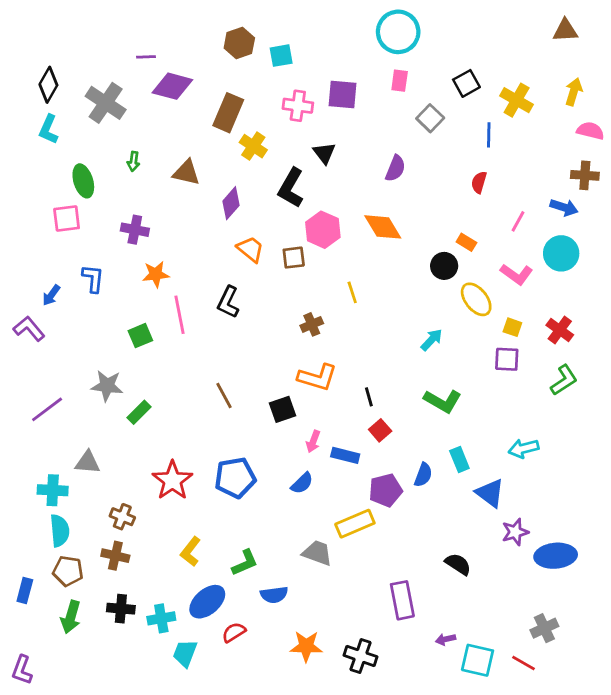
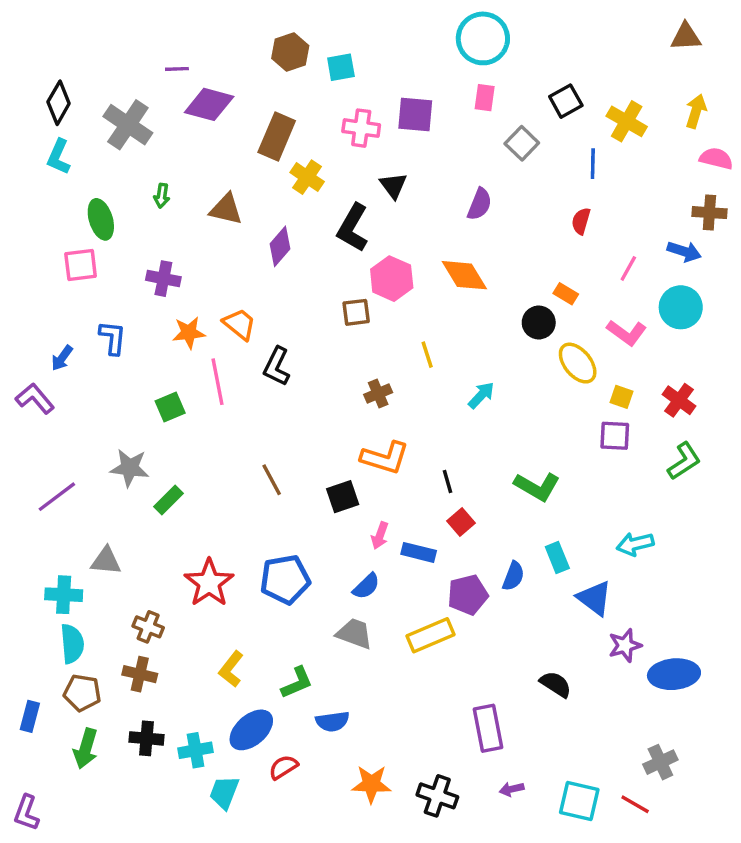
orange trapezoid: (250, 249) -> (239, 324), moved
cyan arrow: (432, 340) -> (481, 395), moved
gray trapezoid: (317, 553) -> (354, 634), moved
purple arrow: (446, 639) -> (512, 789), moved

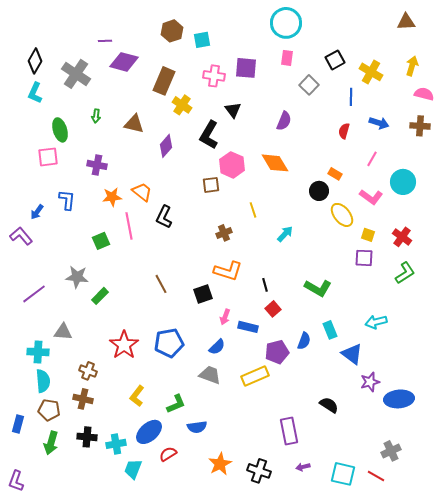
blue arrow: (684, 251) -> (379, 123), moved
orange star: (371, 784) -> (220, 464), turned -30

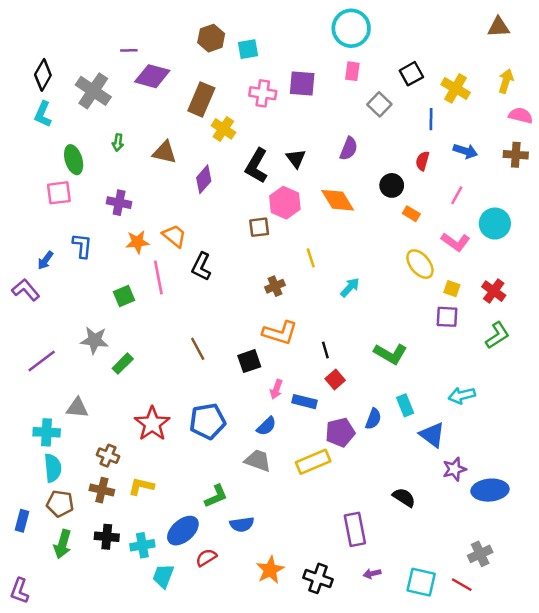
black triangle: (233, 110) -> (296, 158), moved
black circle: (319, 191) -> (392, 185), moved
yellow L-shape: (137, 396) -> (141, 486), moved, turned 65

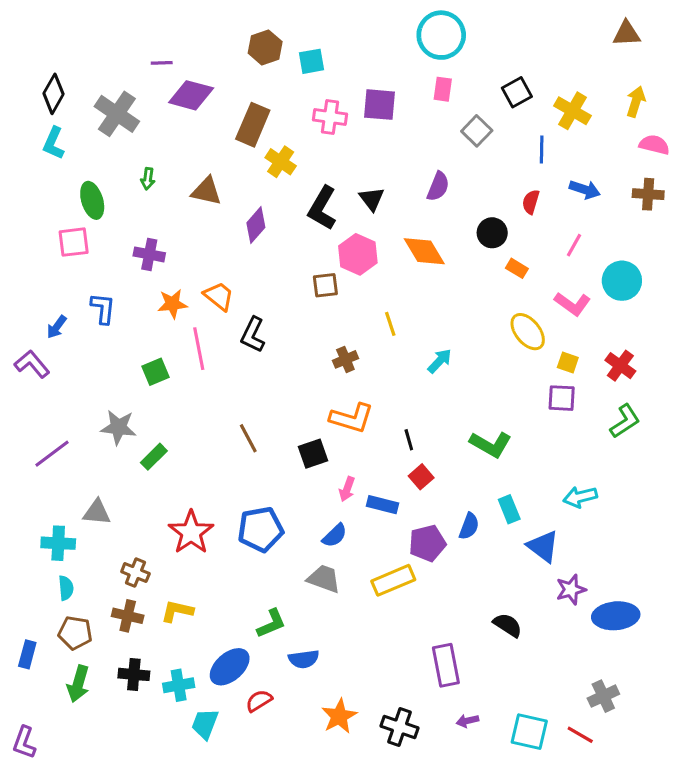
cyan semicircle: (53, 468) -> (66, 588), size x0.7

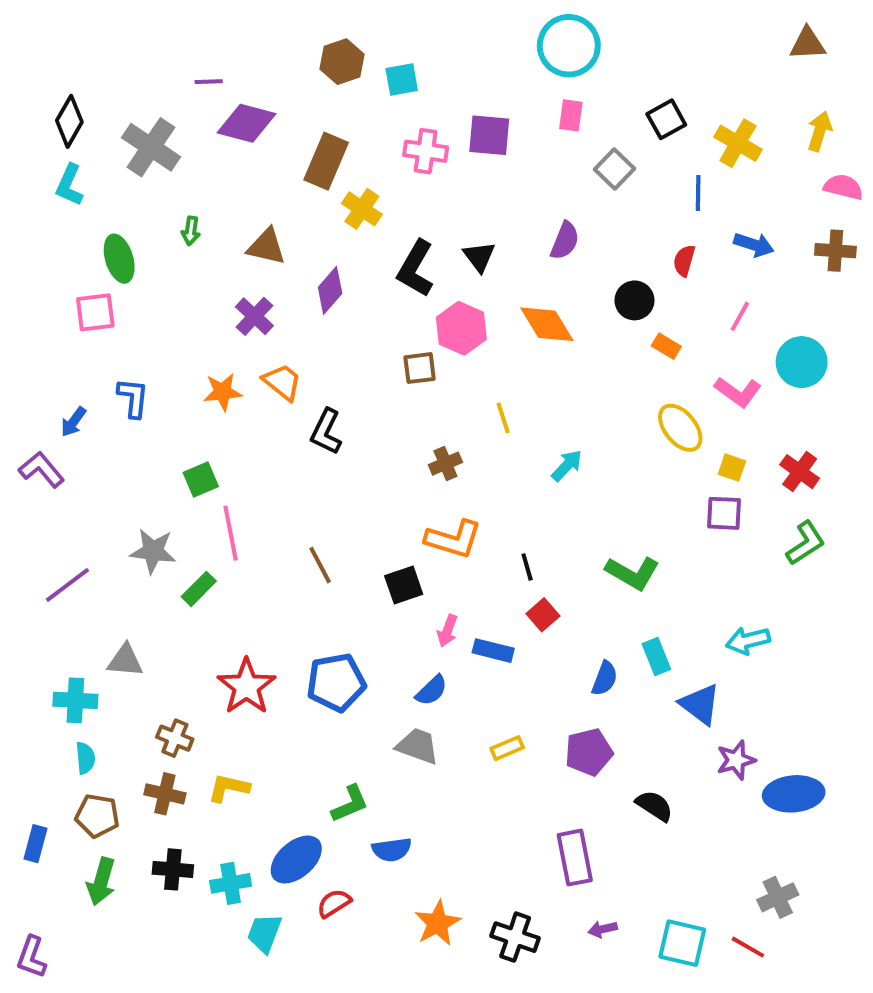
purple cross: (149, 254) -> (254, 316), moved, turned 32
pink line: (199, 349) -> (231, 533), moved
purple pentagon: (427, 543) -> (589, 752), moved
yellow rectangle: (393, 580) -> (507, 748), size x0.6

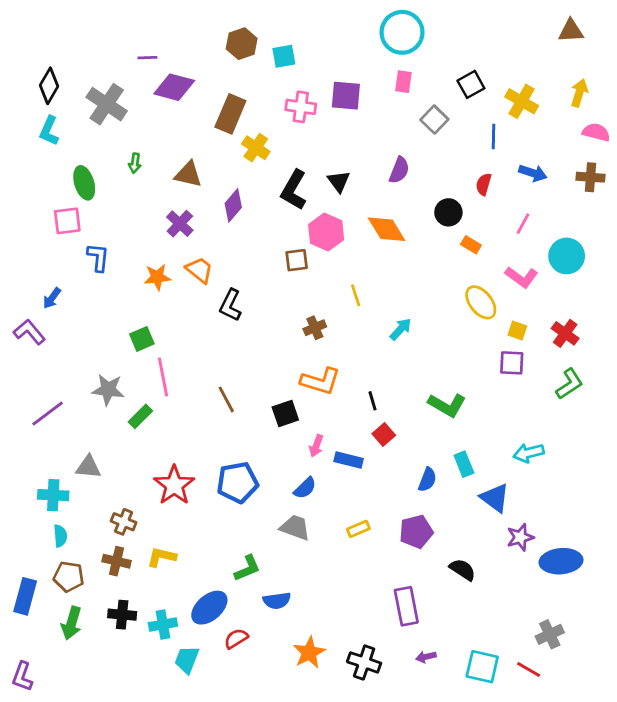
blue L-shape: (133, 398) -> (98, 257), moved
blue rectangle: (36, 844) -> (25, 596), size x1.4

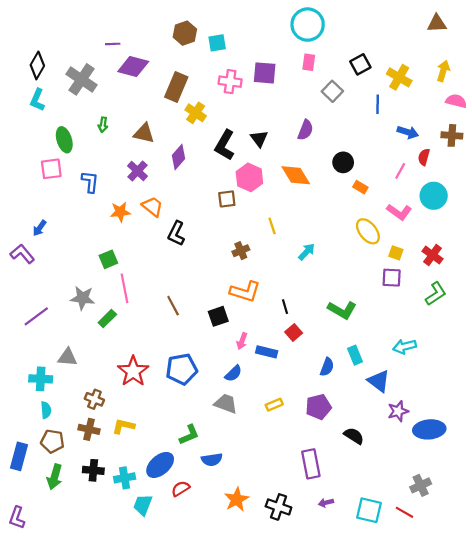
red semicircle: (484, 184) -> (424, 157), moved
blue L-shape: (98, 257) -> (90, 182), moved

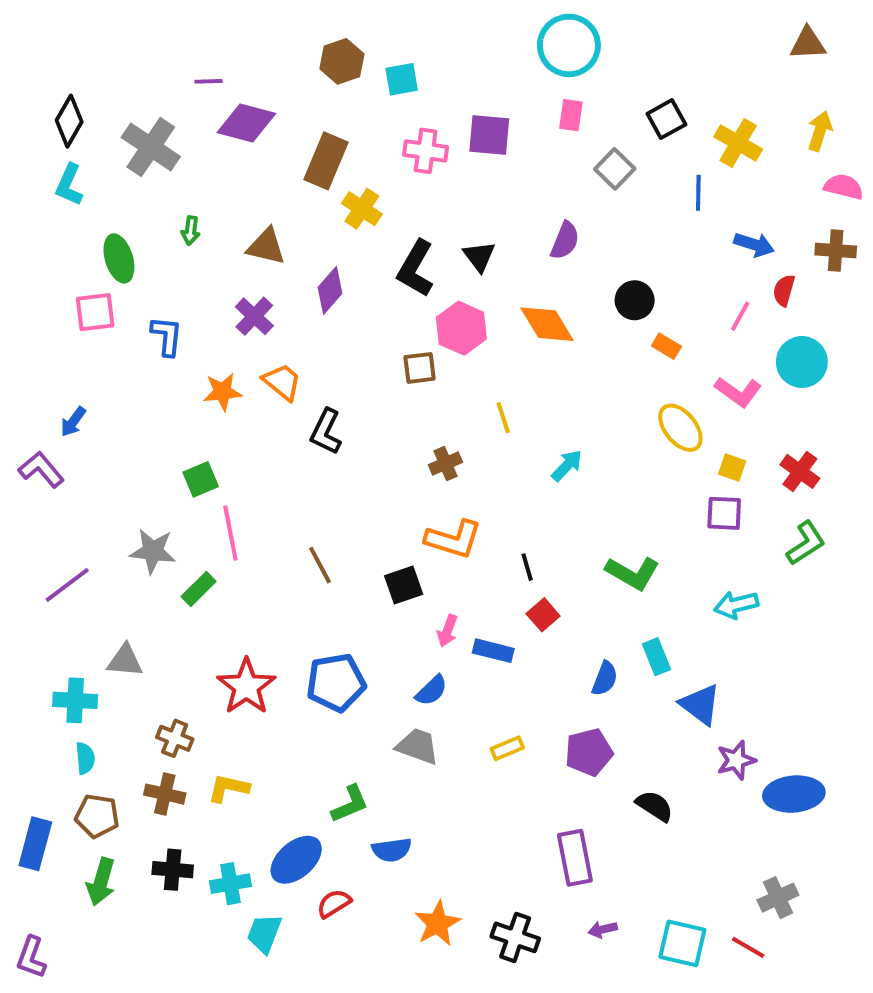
cyan arrow: (405, 347) -> (736, 605), moved

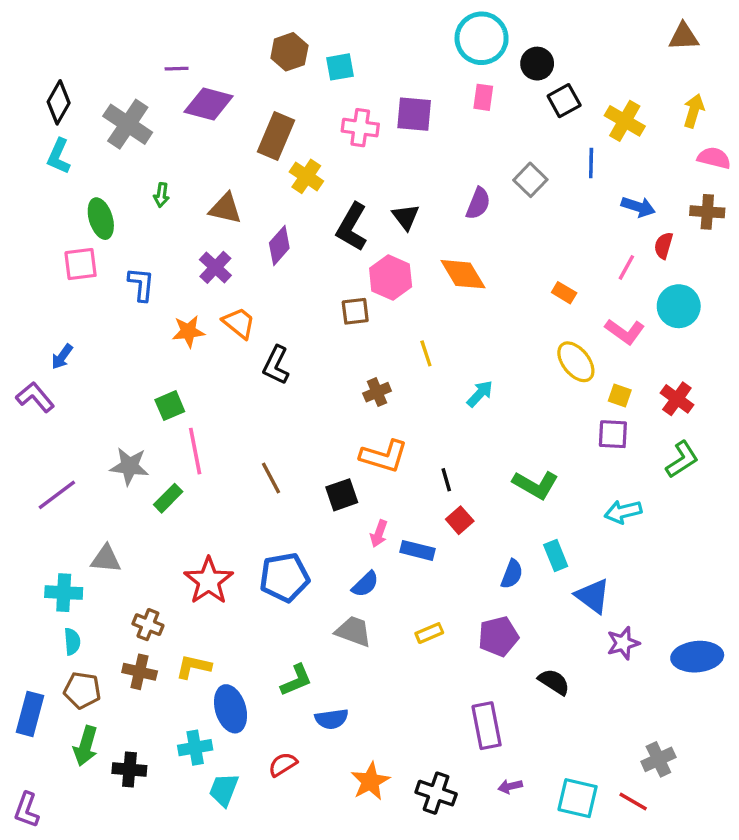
gray square: (615, 169) -> (530, 180), moved
black circle: (635, 300) -> (537, 64), moved
blue ellipse: (794, 794) -> (697, 657), moved
blue ellipse: (296, 860) -> (231, 709), moved, turned -66
black cross: (173, 870) -> (129, 769), moved

